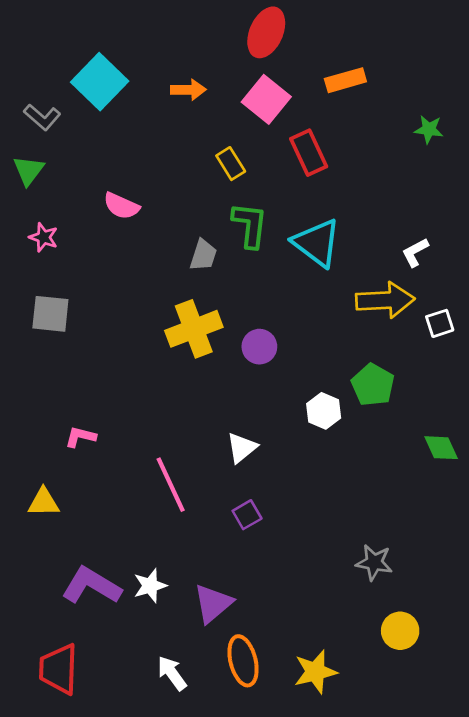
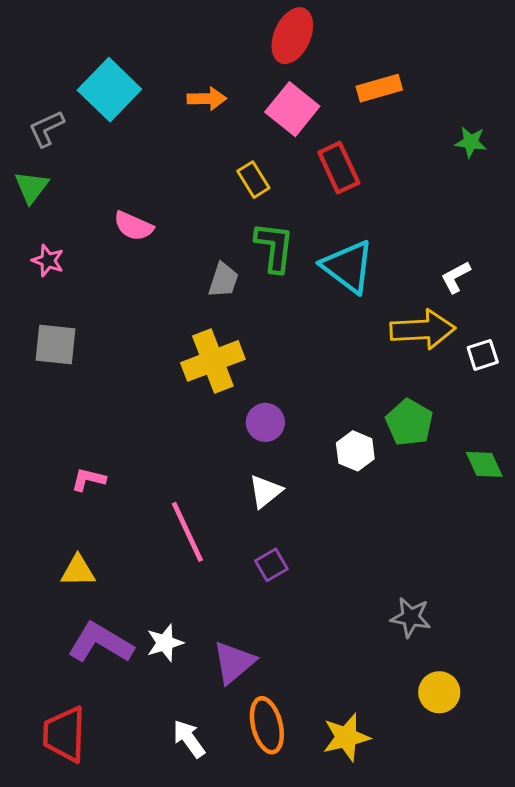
gray L-shape: (42, 117) -> (46, 129), turned 114
purple circle: (259, 347) -> (265, 422), moved
green diamond: (441, 448) -> (484, 464), moved
yellow triangle: (44, 502) -> (78, 571), moved

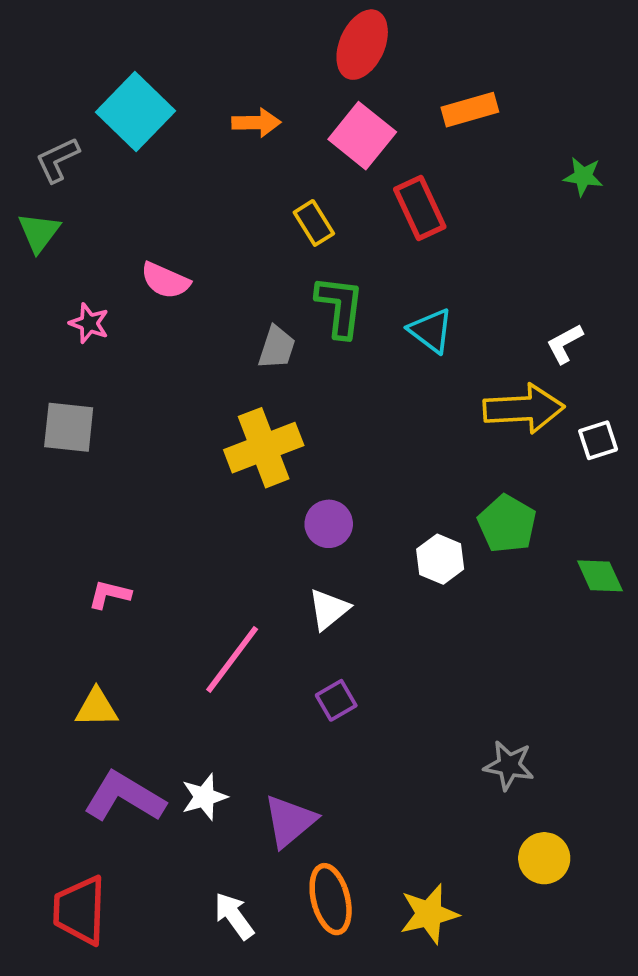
pink star: (48, 261) -> (89, 323), moved
cyan triangle: (348, 267) -> (431, 331), size x0.7
pink line: (187, 532) -> (232, 659), turned 62

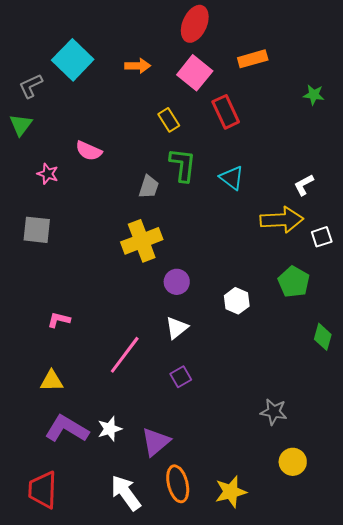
green pentagon: (507, 524) -> (294, 282), moved
green diamond: (600, 576) -> (323, 337), moved, turned 40
white arrow: (234, 916) -> (126, 493), size x1.4

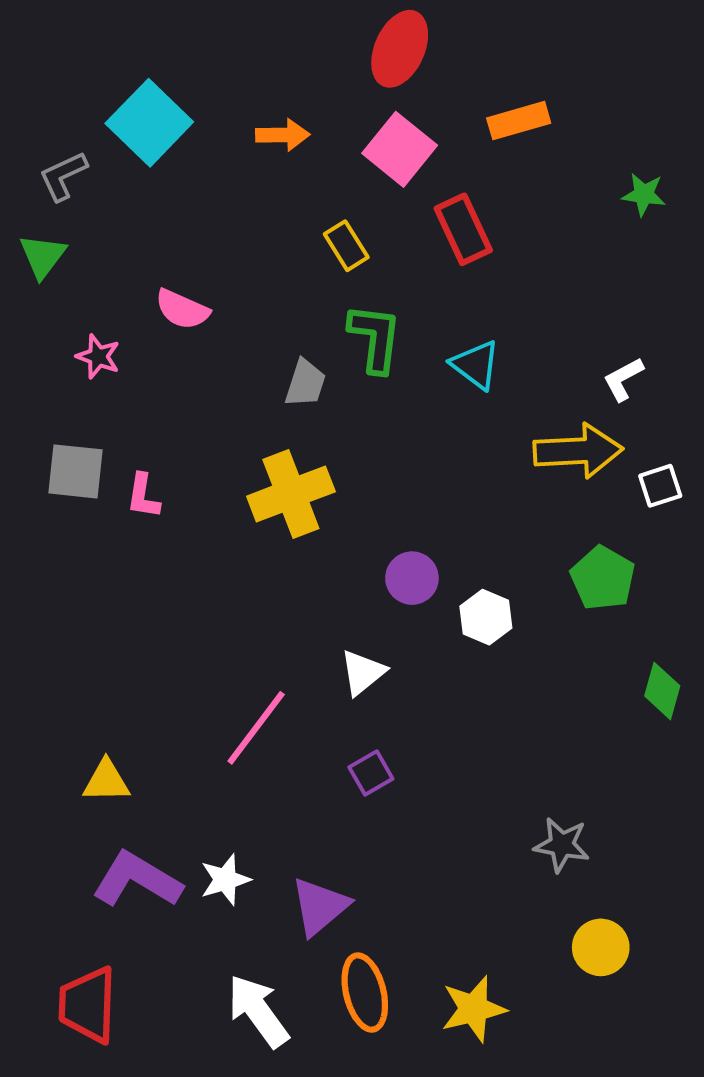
purple circle: (177, 282) -> (412, 578), moved
pink L-shape: (59, 320) -> (143, 496), moved, turned -95

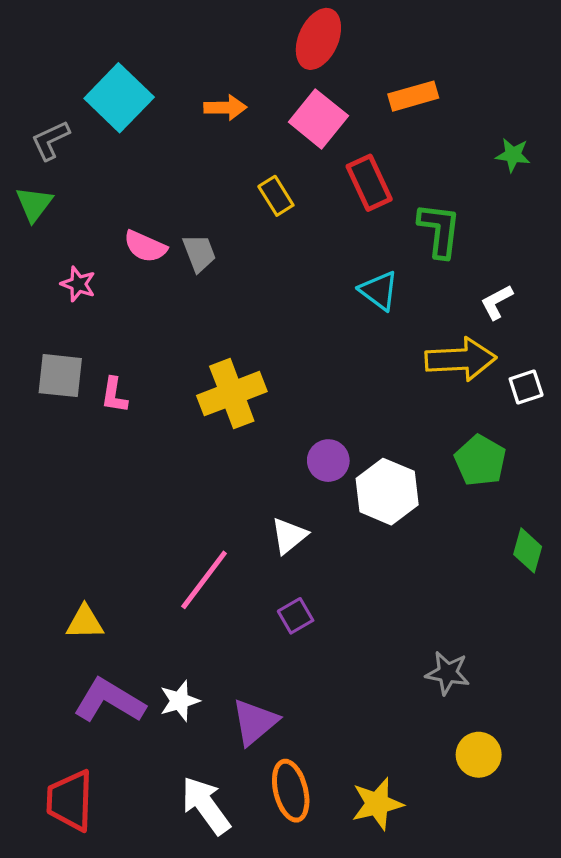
green L-shape: (375, 338) -> (439, 230), moved
gray trapezoid: (305, 383) -> (199, 253), moved, turned -39
white hexagon: (486, 617) -> (387, 492), size x1.5

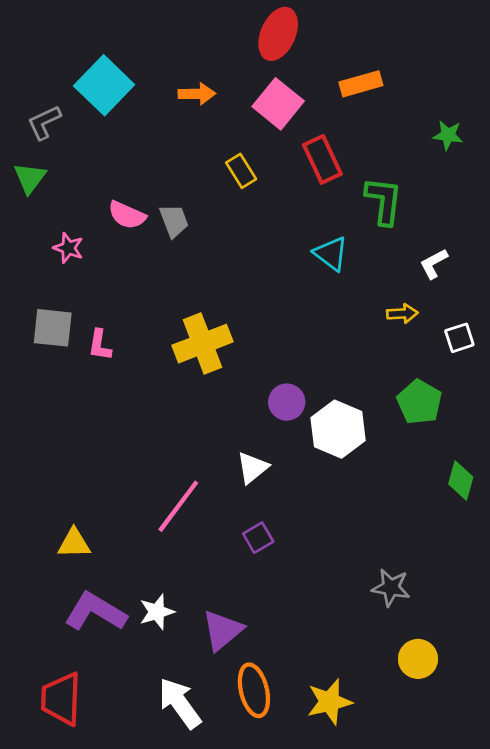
yellow arrow: (461, 359) -> (402, 314), size x0.5

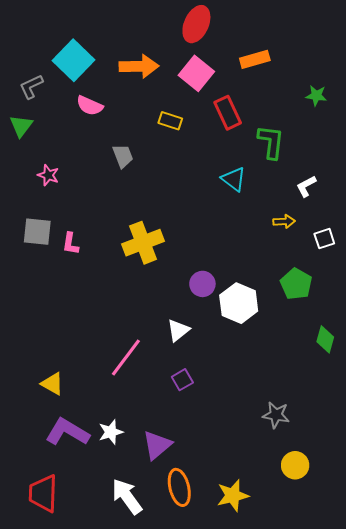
orange arrow: (197, 94) -> (139, 66), size x1.5
yellow rectangle: (241, 171) -> (170, 121), turned -40
pink semicircle: (127, 215) -> (90, 106), moved
yellow triangle: (74, 543) -> (52, 384), turned 30

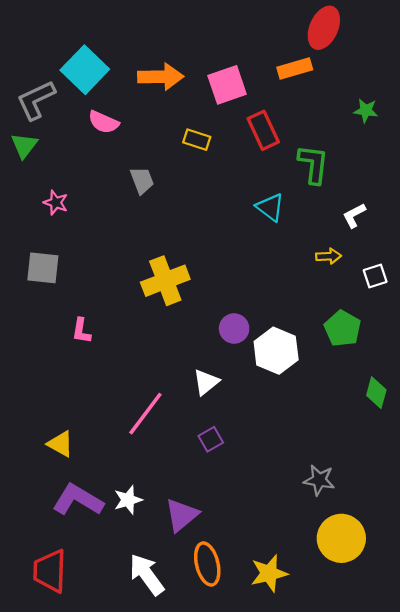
red ellipse: (196, 24) -> (324, 28), moved
pink square: (196, 73) -> (227, 85), turned 32
gray L-shape: (31, 87) -> (36, 100), size x1.4
pink L-shape: (70, 244) -> (81, 331), moved
yellow circle: (295, 465) -> (341, 538), size x1.5

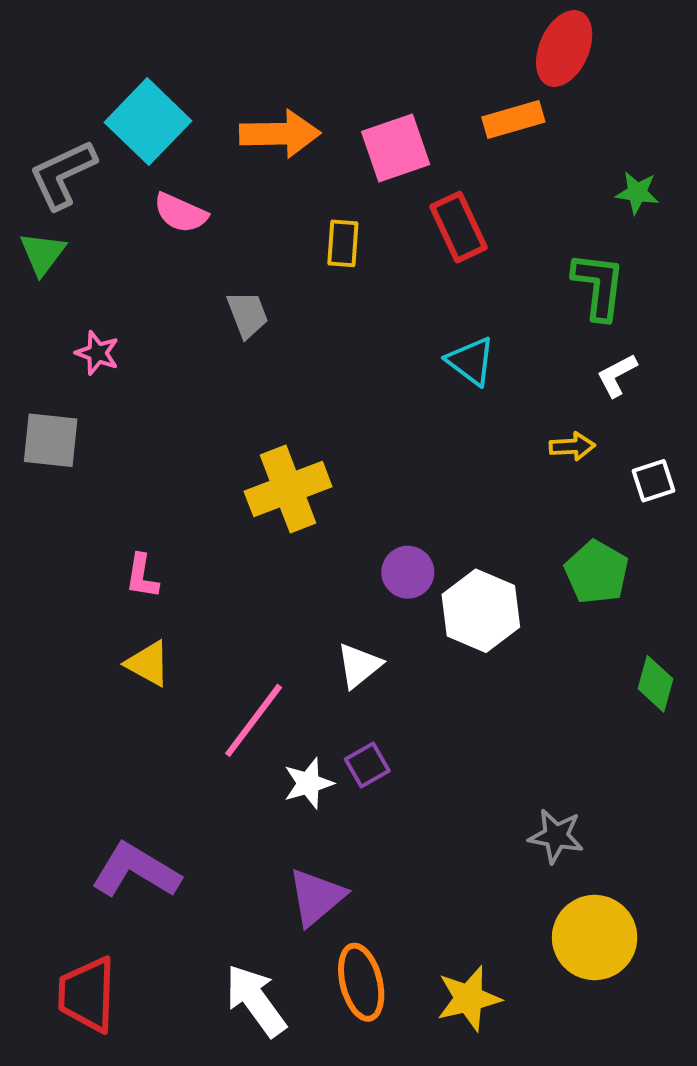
yellow rectangle: (197, 140) -> (343, 243), turned 76
green L-shape: (313, 164) -> (599, 286), moved
gray square: (43, 268) -> (51, 440), moved
yellow triangle: (60, 444) -> (148, 664), moved
white star: (128, 500) -> (308, 783), moved

